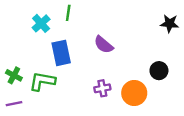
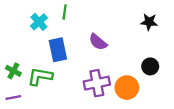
black star: (170, 23) -> (149, 22), moved
purple cross: (102, 88) -> (97, 83), size x1.6

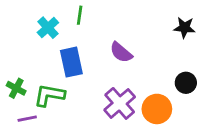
purple cross: (97, 83) -> (120, 103), turned -30
purple line: (13, 98) -> (27, 119), moved

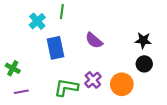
black star: (184, 28) -> (143, 40), moved
green L-shape: (49, 95) -> (66, 87), moved
purple cross: (120, 103) -> (93, 80), size x0.7

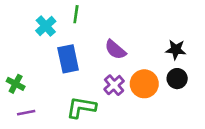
purple cross: (93, 80) -> (114, 85), moved
orange circle: (122, 84) -> (144, 84), moved

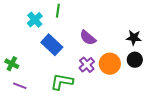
blue rectangle: (68, 59) -> (52, 45), turned -35
purple line: (26, 113) -> (20, 86), turned 32

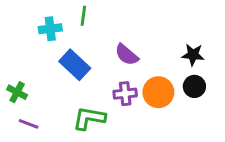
cyan cross: (35, 20) -> (50, 29), turned 35
purple cross: (87, 65) -> (125, 94), turned 35

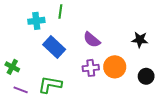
black circle: (194, 86) -> (146, 76), moved
green L-shape: (89, 118) -> (50, 85), moved

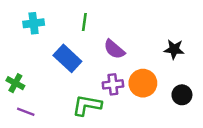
green line: (60, 11) -> (84, 22), moved
cyan cross: (36, 21) -> (34, 23), moved
green L-shape: (50, 85) -> (87, 105), moved

